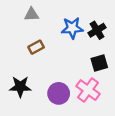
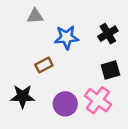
blue star: (72, 28) -> (67, 37), moved
brown rectangle: (36, 47) -> (44, 65), moved

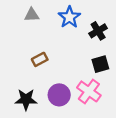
blue star: (67, 37) -> (69, 17), moved, turned -30
black star: (23, 96) -> (26, 99), moved

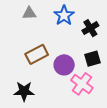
brown rectangle: (40, 59) -> (37, 54), size x1.5
purple circle: (59, 95) -> (64, 65), moved

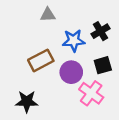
gray triangle: (29, 13) -> (48, 15), moved
blue star: (64, 15) -> (74, 41), moved, turned 30

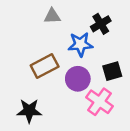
black cross: (101, 31) -> (101, 24), moved

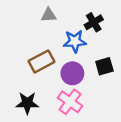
pink cross: (99, 102) -> (70, 102), moved

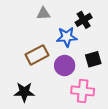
pink cross: (70, 102) -> (83, 91), moved, turned -30

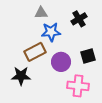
blue star: (67, 37) -> (51, 32), moved
black star: (24, 92) -> (21, 76), moved

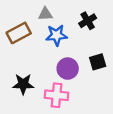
brown rectangle: (35, 52) -> (19, 33), moved
pink cross: (78, 86) -> (56, 95), moved

